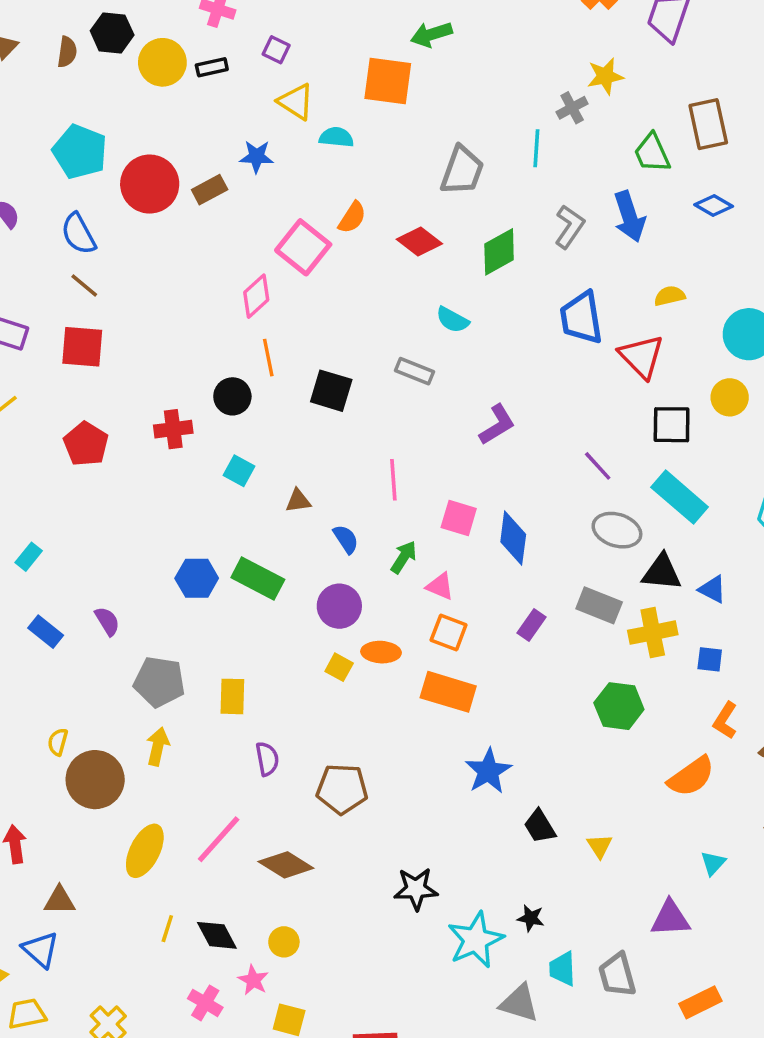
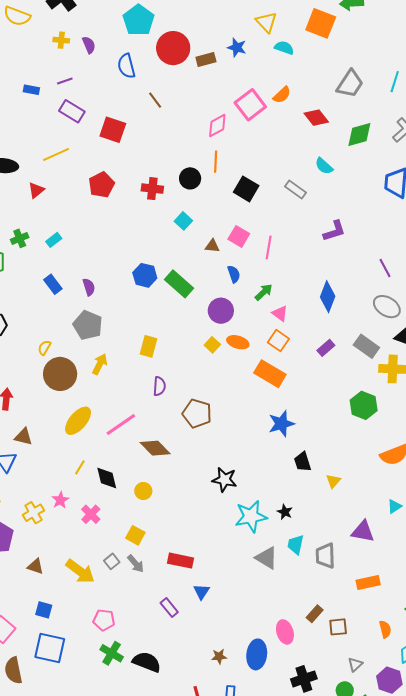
brown line: (84, 285) -> (155, 100), moved
pink square: (459, 518) -> (239, 236), moved
gray pentagon: (159, 682) -> (88, 325), moved
pink star: (253, 980) -> (60, 500), moved

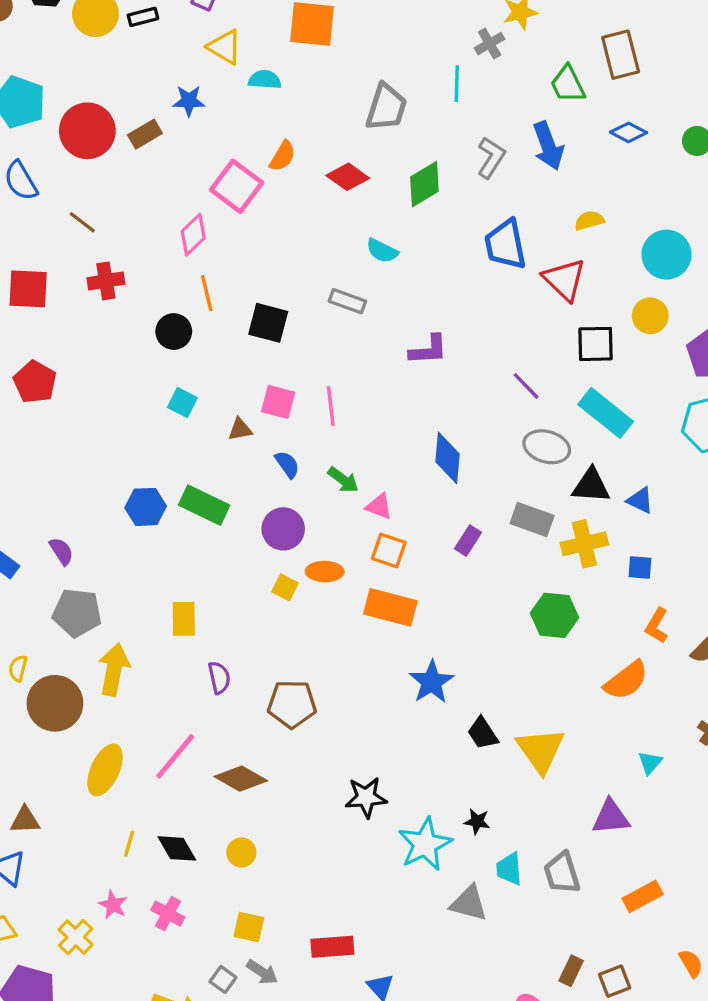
red cross: (152, 189) -> (106, 281), moved
purple L-shape: (334, 231) -> (428, 350), turned 30
green arrow: (264, 292) -> (343, 480), turned 96
yellow arrow: (100, 364) -> (114, 670), size x1.4
yellow triangle: (333, 481) -> (541, 750), size x2.0

